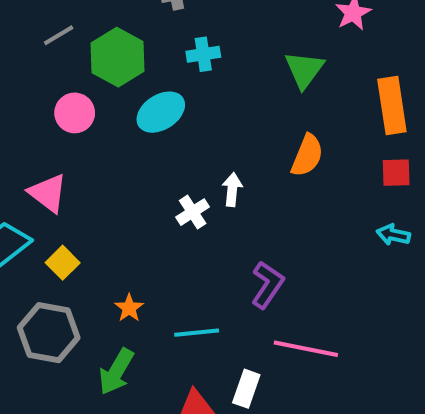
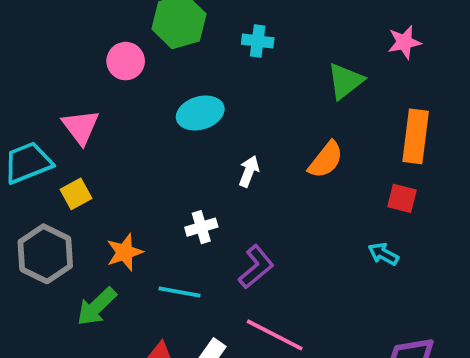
cyan ellipse: (161, 112) -> (200, 113), moved
white cross: (193, 212) -> (201, 227), moved
orange star: (129, 308) -> (125, 252), size x1.4

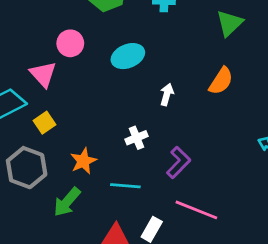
pink circle: (126, 61) -> (70, 43), moved

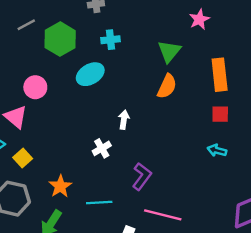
cyan ellipse: (128, 56) -> (90, 74), moved
orange semicircle: (221, 81) -> (167, 86), moved
white cross: (136, 138) -> (102, 148), moved

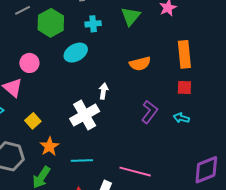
green triangle: (169, 51) -> (131, 16), moved
orange semicircle: (167, 86) -> (140, 64), turned 50
white cross: (102, 148) -> (85, 115), size x1.8
yellow square: (23, 158) -> (33, 121), moved
purple L-shape: (142, 176) -> (150, 112), moved

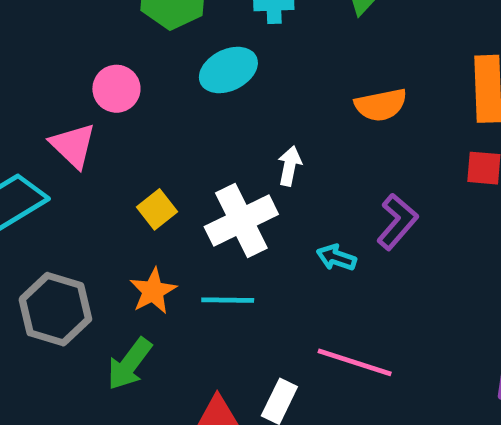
cyan arrow: (181, 118) -> (336, 258), moved
yellow square: (33, 121) -> (157, 209), moved
cyan line: (82, 160) -> (228, 300), moved

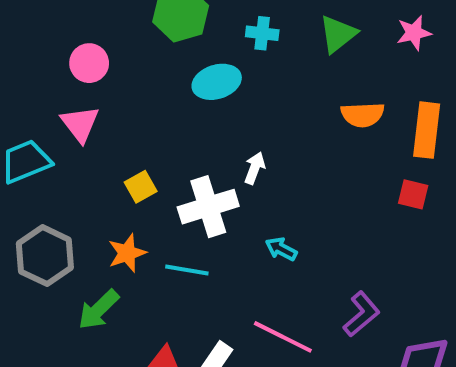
pink circle: (116, 89) -> (89, 63), moved
orange semicircle: (381, 105) -> (363, 115), moved
purple L-shape: (397, 222) -> (361, 314), moved

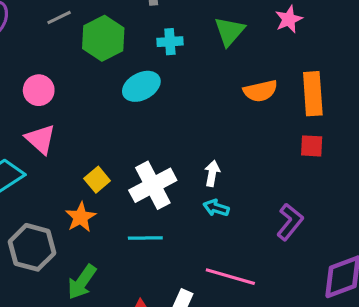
white arrow: (255, 168) -> (212, 173), moved
orange star: (127, 253) -> (81, 217), moved
purple L-shape: (361, 314) -> (290, 222), moved

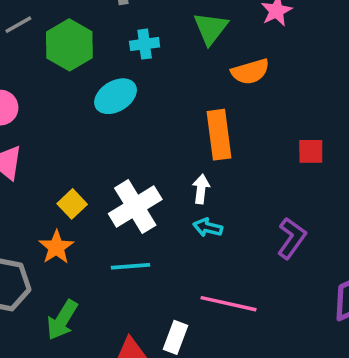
orange semicircle: (260, 91) -> (250, 72), moved
orange rectangle: (313, 94) -> (219, 135), moved

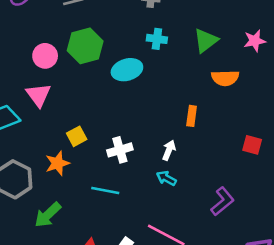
green hexagon: (69, 45) -> (85, 46), moved
orange rectangle: (219, 135) -> (192, 116), size x0.6
white cross: (135, 207) -> (120, 150), size x0.7

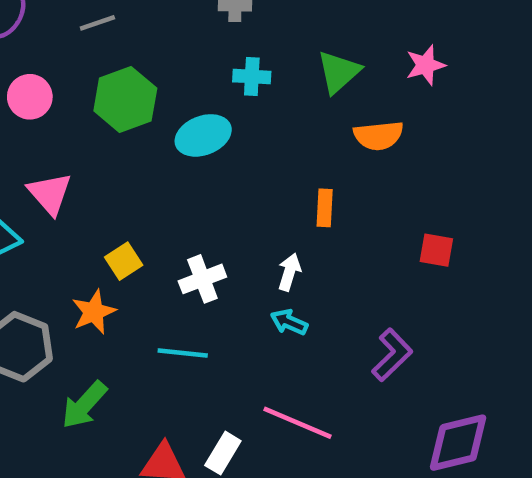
pink circle: (45, 56) -> (30, 97), moved

